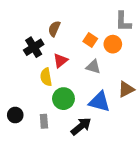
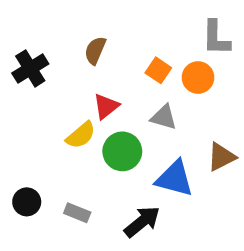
black cross: (34, 47) -> (30, 68), moved
yellow semicircle: (46, 77) -> (81, 135), turned -120
green circle: (63, 99) -> (122, 151), moved
gray rectangle: (44, 121) -> (77, 213), turned -64

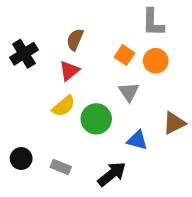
gray L-shape: (216, 38) -> (153, 23), moved
red triangle: (106, 106) -> (69, 71), moved
gray triangle: (164, 117) -> (129, 92), turned 40
blue triangle: (175, 178) -> (137, 140), size x0.7

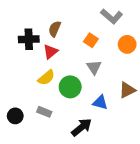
gray L-shape: (153, 23) -> (112, 16), turned -50
black cross: (24, 54) -> (29, 39), moved, turned 30
orange circle: (156, 61) -> (127, 44), moved
gray rectangle: (61, 167) -> (44, 112), moved

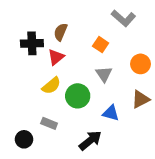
orange circle: (127, 44) -> (140, 64), moved
black circle: (15, 116) -> (24, 139), moved

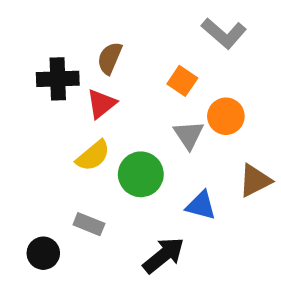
orange circle: (140, 64) -> (226, 116), moved

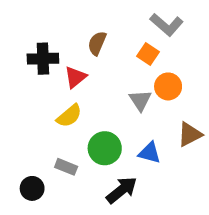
brown semicircle: (110, 58) -> (97, 43), moved
orange square: (182, 81) -> (148, 54), moved
green circle: (141, 174) -> (105, 148), moved

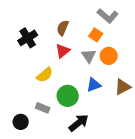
black cross: (43, 59) -> (28, 38), turned -30
red triangle: (75, 77) -> (63, 51), moved
gray triangle: (140, 100) -> (89, 56), moved
blue triangle: (150, 153) -> (94, 85), moved, turned -35

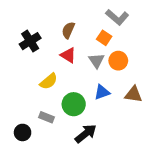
red triangle: (63, 51) -> (68, 55), turned -49
brown triangle: (123, 87) -> (134, 94), turned 36

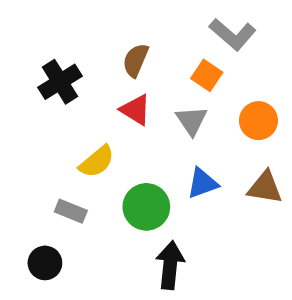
orange circle: (118, 61) -> (258, 121), moved
gray rectangle: (46, 117) -> (71, 211), moved
black arrow: (86, 134) -> (170, 265), turned -45

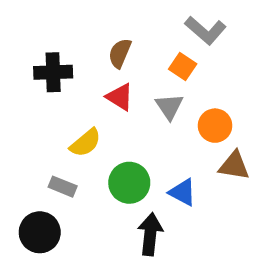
black cross: (60, 82) -> (53, 72), turned 30
orange circle: (258, 121) -> (215, 126), moved
blue triangle: (202, 183) -> (183, 192), moved, turned 48
black circle: (45, 263) -> (40, 232), size x1.4

